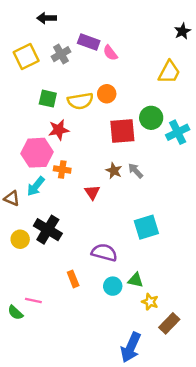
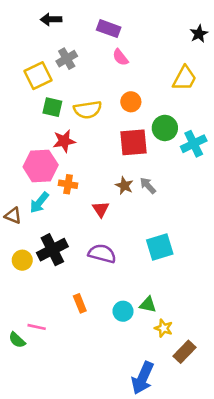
purple rectangle: (89, 42) -> (109, 29), moved
yellow square: (26, 56) -> (38, 76), moved
orange circle: (107, 94) -> (131, 102), moved
black cross: (48, 230) -> (52, 250), turned 32
purple semicircle: (104, 252) -> (102, 254), moved

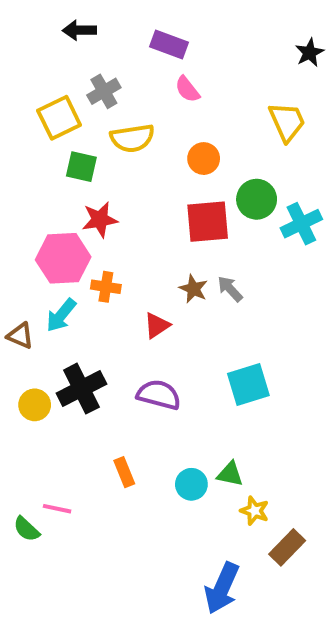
yellow trapezoid: (185, 78) -> (287, 122), turned -52
yellow semicircle: (88, 110) -> (132, 138), moved
red triangle: (101, 209) -> (157, 325), turned 30

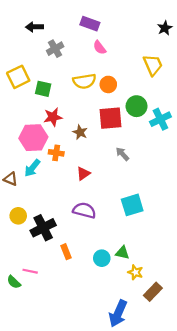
black arrow: (79, 30) -> (34, 27), moved
yellow square: (59, 118) -> (18, 77), moved
yellow semicircle: (132, 138) -> (84, 81), moved
brown star: (193, 289) -> (80, 132), moved
black cross: (81, 389) -> (43, 228), moved

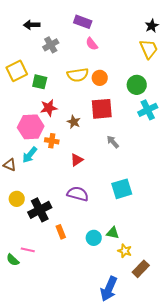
yellow trapezoid: (153, 65) -> (149, 49), moved
green circle: (137, 106) -> (137, 85), moved

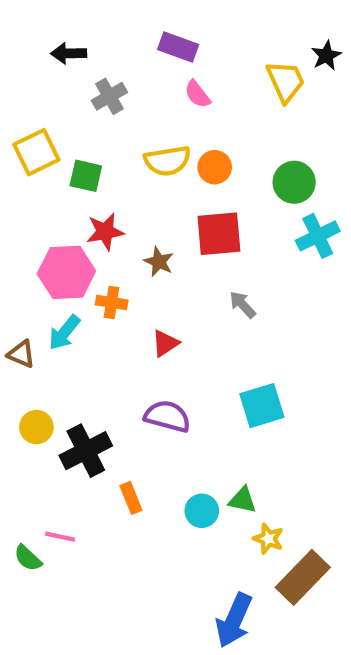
yellow trapezoid: (149, 49) -> (286, 81), moved
brown rectangle: (141, 269) -> (303, 577), size x1.4

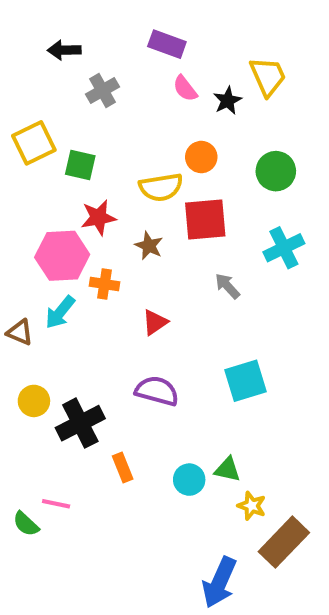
black star: (326, 56) -> (227, 101), moved
yellow semicircle: (167, 161) -> (161, 187), moved
cyan cross: (318, 236) -> (284, 248), moved

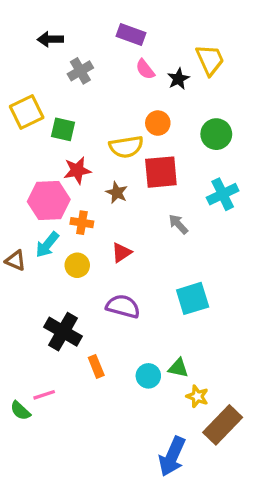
yellow circle: (34, 401) -> (77, 265), moved
black cross: (80, 423) -> (63, 332), turned -33
pink line: (56, 504) -> (44, 395), turned -30

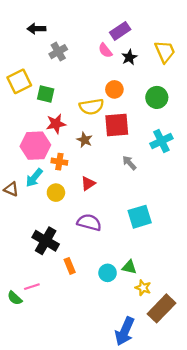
purple rectangle: (131, 35) -> (120, 31), moved, turned -54
yellow trapezoid: (210, 60) -> (165, 52), moved

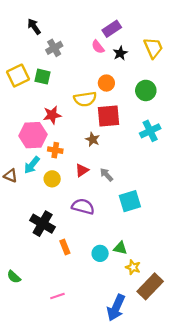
black arrow: (36, 29) -> (34, 27), turned 56
green square: (46, 94) -> (43, 77), moved
brown star: (85, 140) -> (93, 139), moved
gray arrow: (129, 163) -> (106, 175), moved
pink line: (32, 287) -> (57, 296), moved

